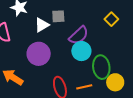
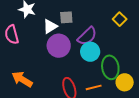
purple circle: (39, 54) -> (59, 46), moved

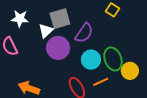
gray square: (66, 17) -> (60, 19), size x1.5
cyan circle: (90, 52) -> (91, 60), moved

